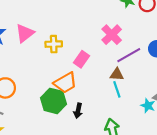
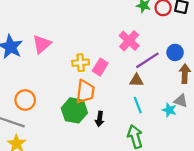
yellow cross: (54, 44) -> (81, 63), moved
orange trapezoid: (65, 83) -> (85, 92), turned -50
cyan line: (117, 89) -> (138, 105), moved

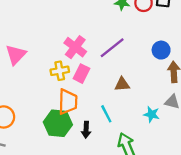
pink cross: (129, 41) -> (75, 47), moved
purple line: (147, 60) -> (112, 48), moved
cyan line: (138, 105) -> (106, 114), moved
cyan star: (169, 110) -> (151, 114), moved

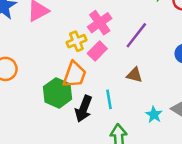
purple line: (112, 48) -> (136, 35), turned -32
yellow cross: (60, 71) -> (76, 41), turned -30
black arrow: (86, 130) -> (84, 109), size x1.5

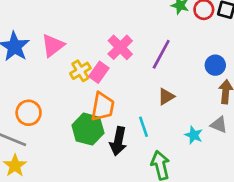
yellow cross: (76, 41) -> (80, 71), moved
pink rectangle: (97, 51) -> (99, 72), moved
brown triangle: (134, 75) -> (166, 97), turned -35

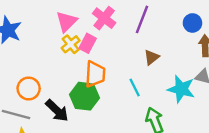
pink triangle: (53, 46) -> (67, 22), moved
cyan star: (194, 135) -> (181, 89), size x1.6
black arrow: (118, 141) -> (57, 111), moved, turned -50

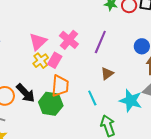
black arrow: (57, 111) -> (26, 93), moved

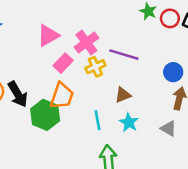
purple line: (100, 42) -> (124, 55), turned 70
yellow cross: (41, 61) -> (95, 67), moved
cyan star: (131, 101) -> (129, 122), moved, size x0.7

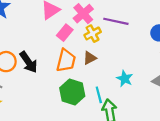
brown triangle: (123, 95) -> (90, 58), moved
green hexagon: (45, 115) -> (72, 92), moved
cyan line: (97, 120) -> (99, 95), moved

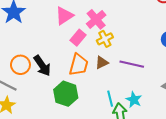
purple line: (116, 21) -> (132, 64), moved
cyan star: (125, 79) -> (134, 100), moved
green hexagon: (72, 92) -> (66, 94), moved

